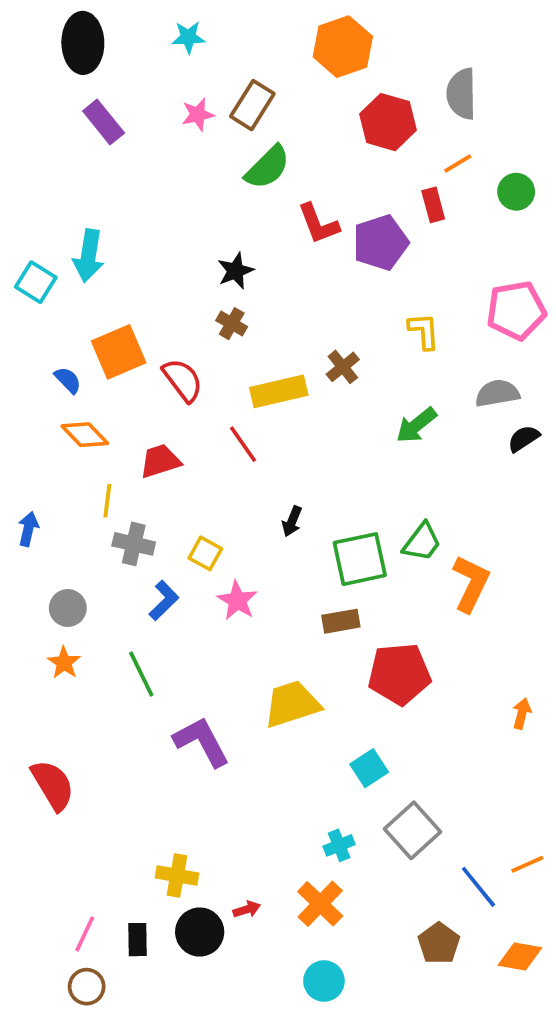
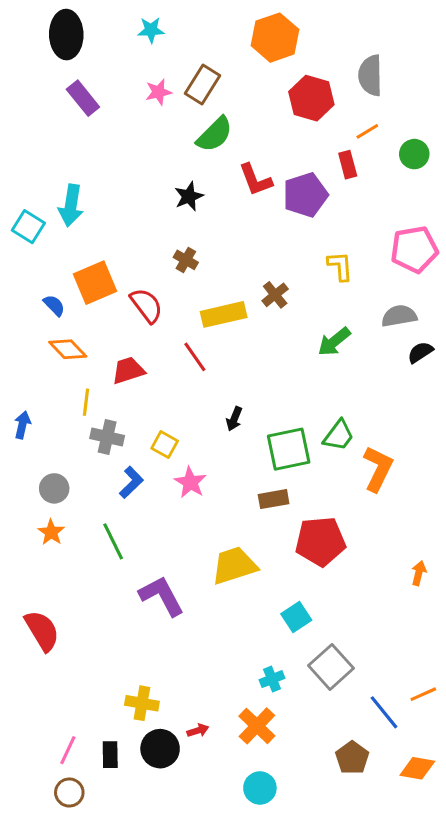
black star: (235, 271) -> (189, 196), moved

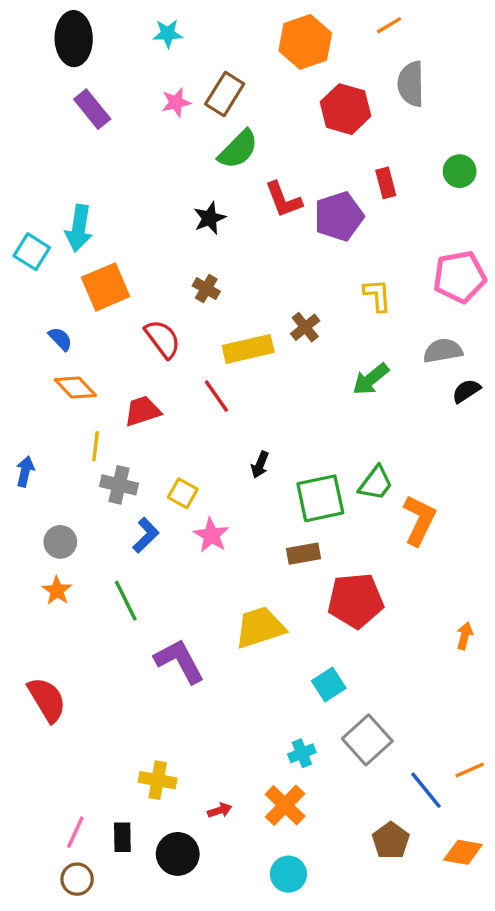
orange line: (367, 131) -> (389, 25), moved
orange square: (95, 283) -> (106, 287), moved
black circle: (160, 749) -> (178, 854), moved

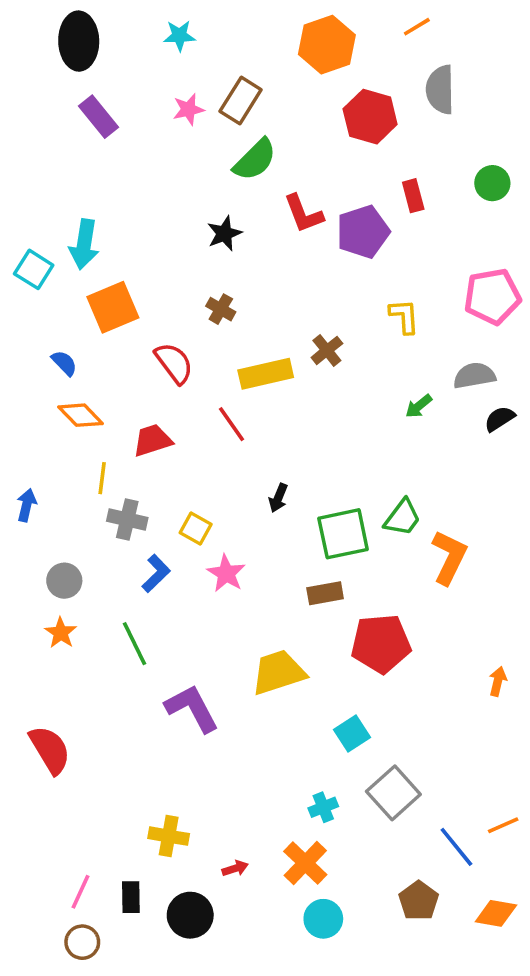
green arrow: (371, 379) -> (419, 406), moved, size x0.7
cyan circle: (288, 874) -> (323, 919), moved

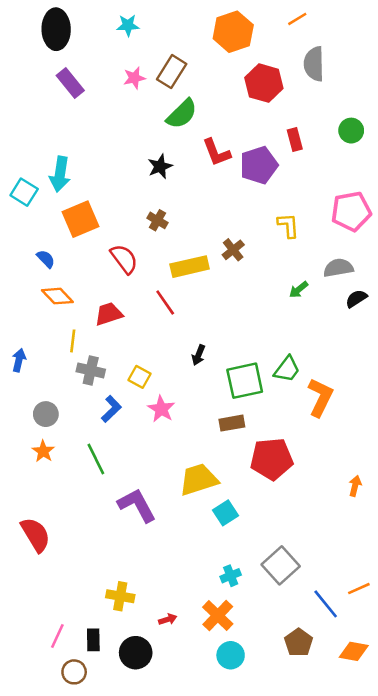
cyan square: (352, 734) -> (225, 513), moved
brown circle: (82, 942) -> (74, 672), moved

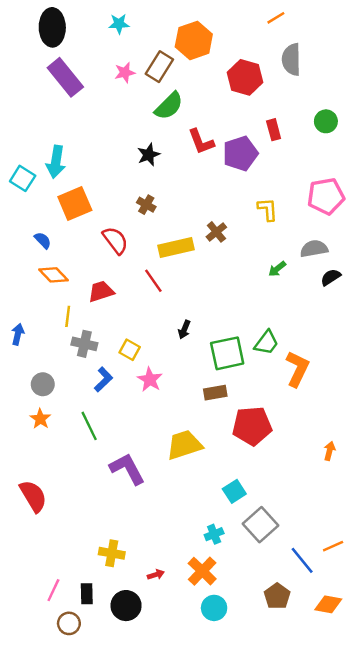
orange hexagon: (233, 32) -> (194, 40), moved
purple rectangle: (70, 83) -> (65, 77), size x1.4
cyan square: (225, 513) -> (234, 491), moved

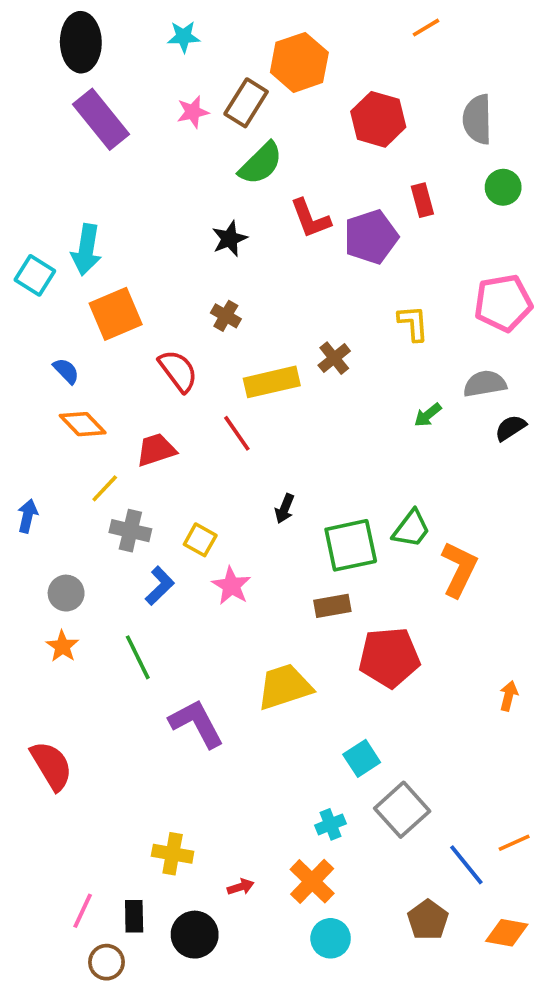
gray semicircle: (291, 59) -> (477, 119), moved
yellow line: (68, 316) -> (105, 488), turned 36

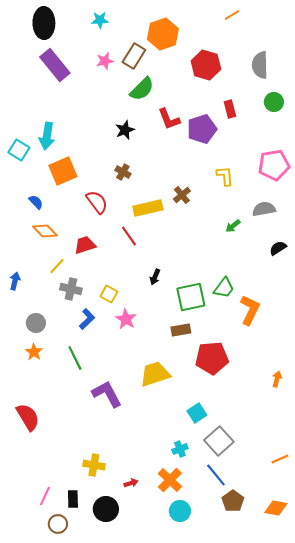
black semicircle: (510, 428) -> (278, 248), moved
blue line: (466, 865) -> (216, 475), moved

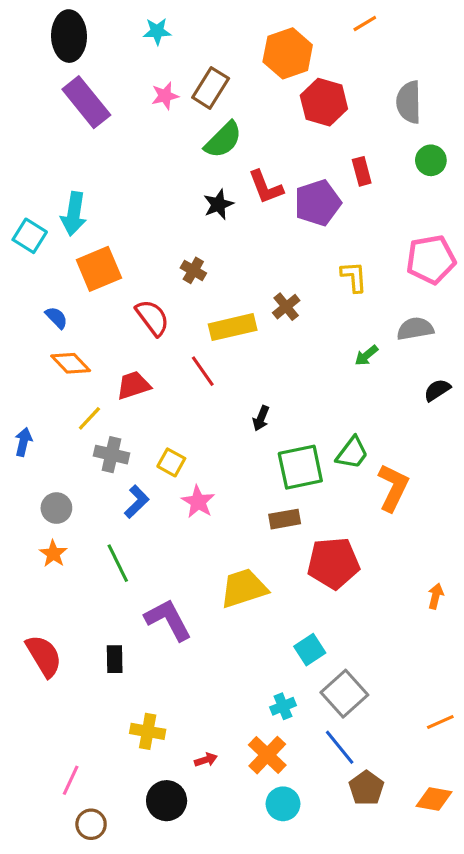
orange hexagon: (163, 34) -> (288, 53), moved
black star: (125, 130) -> (218, 204), moved
black arrow: (155, 277) -> (261, 418), moved
black rectangle: (73, 499) -> (115, 659), moved

